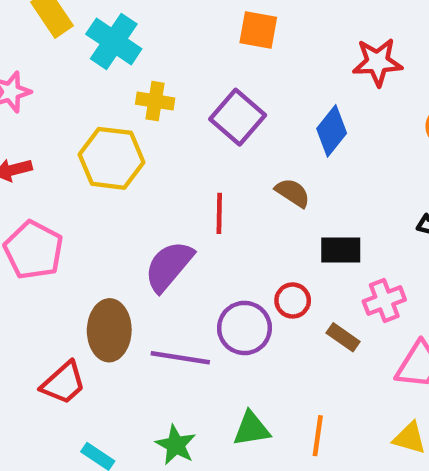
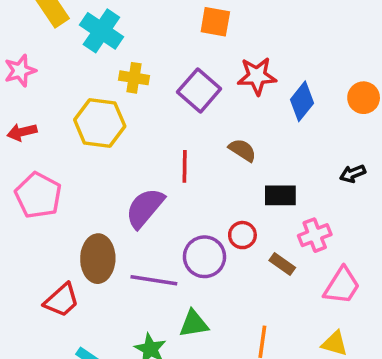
red star: (377, 62) -> (257, 76), moved
blue diamond: (332, 131) -> (302, 101), moved
green triangle: (251, 429) -> (194, 324), moved

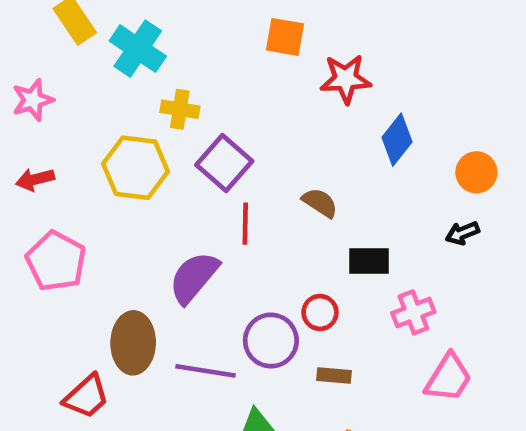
red star: (257, 76) -> (346, 79), moved
purple square: (199, 90) -> (224, 163), moved
orange circle: (364, 98) -> (476, 172), moved
brown rectangle: (282, 264) -> (334, 376), moved, turned -30

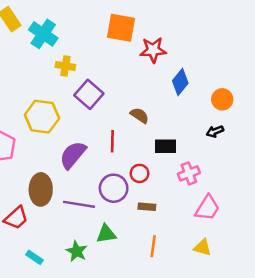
orange square: (285, 37) -> (121, 28), size x1.4
yellow hexagon: (135, 168) -> (42, 117), moved
red line: (245, 224) -> (112, 141), moved

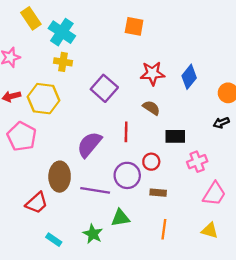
orange square: (121, 28) -> (134, 26), size x0.7
red star: (153, 50) -> (152, 73), moved
yellow cross: (65, 66) -> (63, 62), moved
yellow hexagon: (42, 117) -> (44, 99), moved

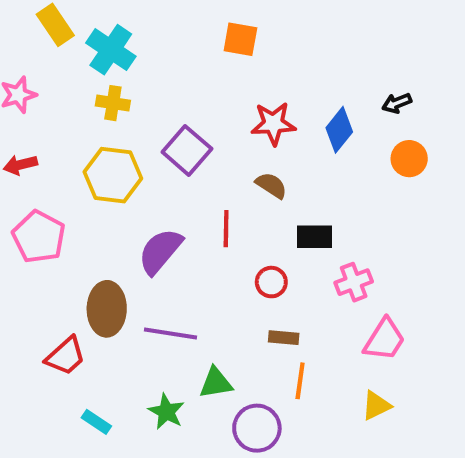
yellow hexagon: (44, 99) -> (113, 175), moved
black arrow: (221, 123) -> (397, 103), moved
purple circle: (127, 175) -> (257, 428), moved
orange line: (164, 229) -> (300, 381), moved
yellow triangle: (210, 230) -> (376, 405), turned -42

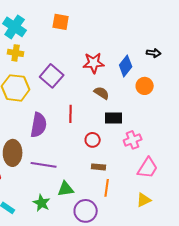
orange square: (240, 39) -> (61, 22), moved
black arrow: (397, 103) -> (154, 53), turned -152
orange circle: (409, 159) -> (145, 86), moved
brown semicircle: (271, 185) -> (102, 93), moved
purple semicircle: (160, 251) -> (39, 125), turned 150

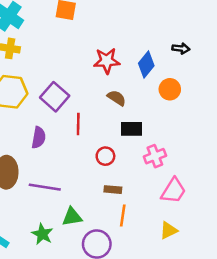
purple square: (52, 76) -> (55, 97), moved
purple semicircle: (39, 125) -> (39, 138), size x0.7

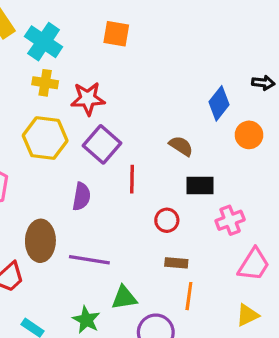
red star: (107, 61) -> (88, 99), moved

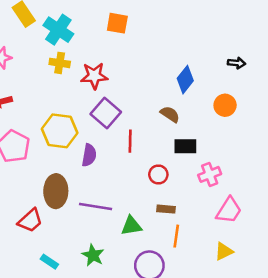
blue diamond: (219, 103) -> (185, 80), moved
yellow hexagon: (45, 138) -> (60, 131), moved
green triangle: (124, 298) -> (131, 226), moved

